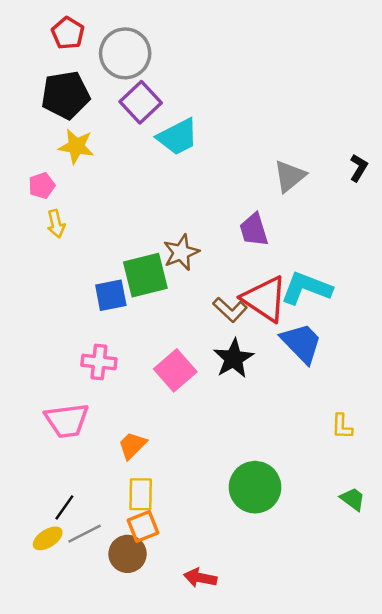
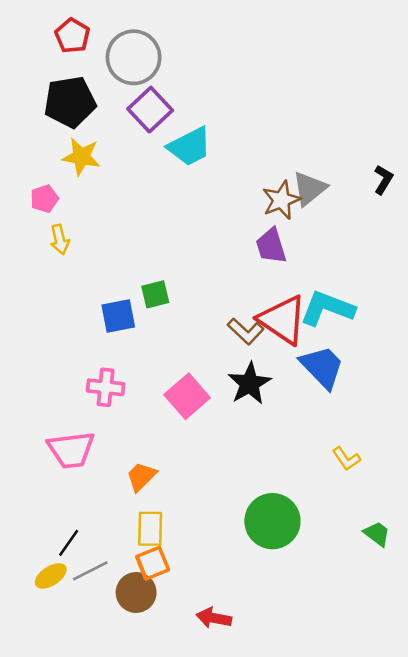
brown star: (181, 252) -> (281, 200), moved
green square: (145, 275) -> (155, 294), size x0.6
yellow L-shape: (342, 426) -> (346, 459), moved, turned -36

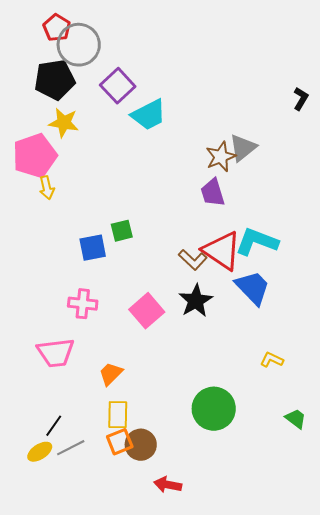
gray circle: (134, 57) -> (79, 45), moved
black L-shape: (383, 180) -> (301, 99), moved
pink pentagon: (44, 199) -> (35, 156), size x2.0
yellow L-shape: (346, 459) -> (272, 360), turned 150
brown circle: (136, 592) -> (141, 445), moved

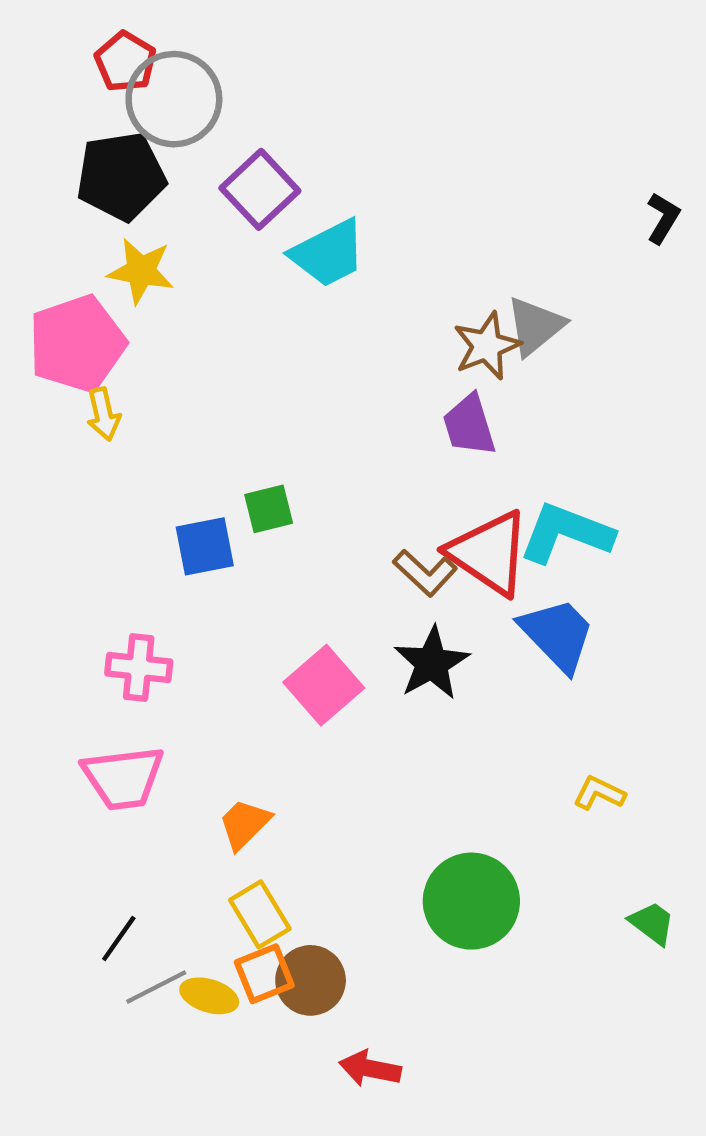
pink cross: (83, 304) -> (139, 668), moved
yellow rectangle: (118, 415) -> (260, 914), turned -32
yellow ellipse: (40, 452) -> (209, 996), moved, turned 50

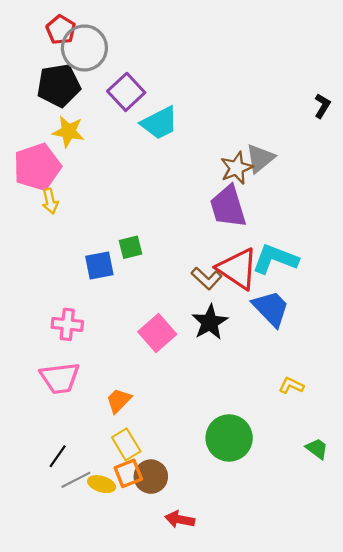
purple trapezoid: (469, 425) -> (228, 207), size x1.4

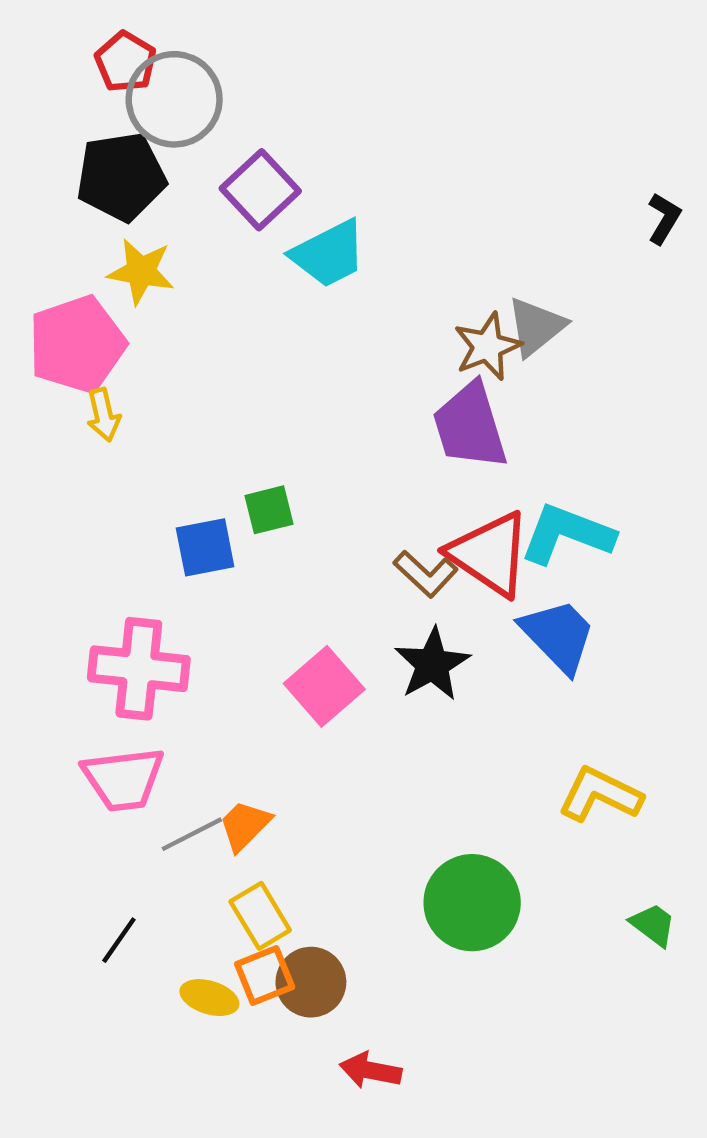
pink cross: (67, 324) -> (139, 669), size x1.5
yellow L-shape: (291, 385) -> (600, 795), size x1.6
gray line: (76, 480) -> (192, 834), moved

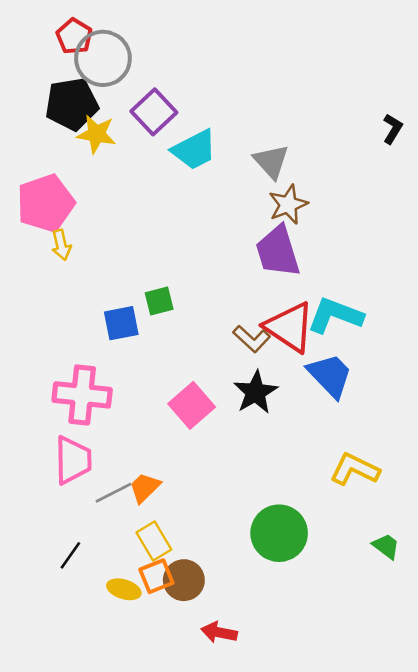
yellow star: (141, 271) -> (96, 134), moved
gray triangle: (536, 327) -> (271, 161), moved, turned -33
pink trapezoid: (123, 779) -> (73, 460), turned -84

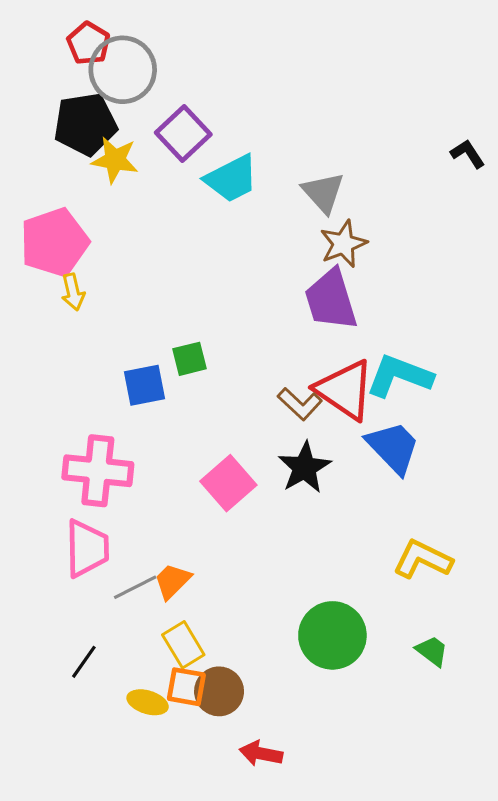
black L-shape: (393, 129) -> (468, 154), turned -64
green trapezoid: (386, 546) -> (432, 651), moved
orange square: (156, 576) -> (186, 687), turned 32

